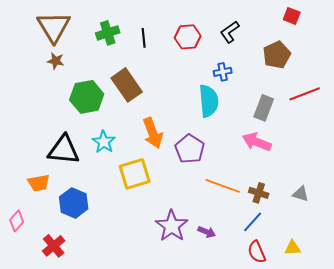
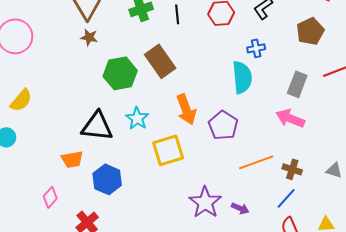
orange line: (223, 186) -> (256, 162), turned -40

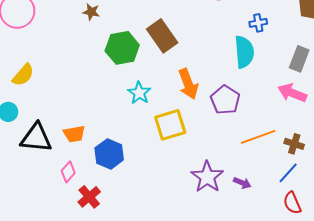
black triangle: (97, 126) -> (36, 138), moved
pink diamond: (50, 197) -> (68, 172), moved

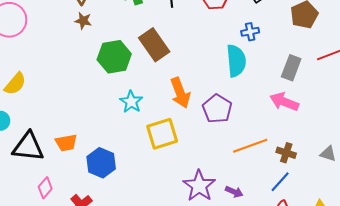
pink diamond: (68, 172) -> (45, 188), moved

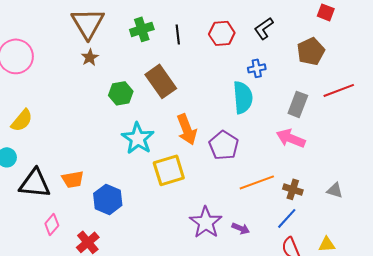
brown star: (83, 21) -> (90, 57), turned 30
green hexagon: (114, 57) -> (121, 93), size x0.7
cyan star: (131, 102) -> (138, 138), size x1.4

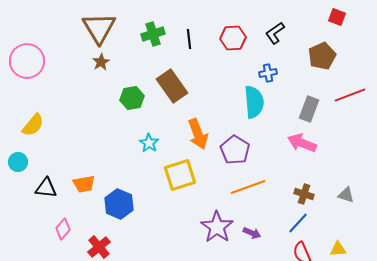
cyan star: (138, 138) -> (149, 143), size x0.6
orange line: (257, 182) -> (248, 187), moved
black triangle: (35, 183) -> (46, 188), size x0.7

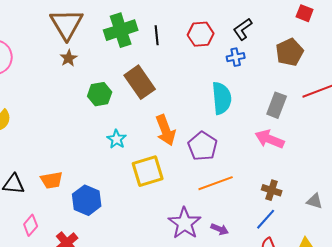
green cross: (153, 34) -> (121, 30), size x1.4
blue cross: (268, 73) -> (236, 57), moved
gray triangle: (346, 195) -> (315, 201), moved

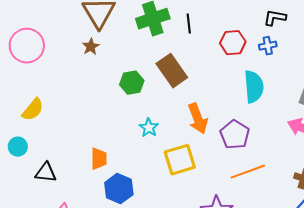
black L-shape: (243, 29) -> (275, 18), turned 45
red hexagon: (201, 34) -> (233, 43), moved
brown star: (69, 58) -> (91, 47), moved
orange trapezoid: (52, 180) -> (99, 159), moved, turned -80

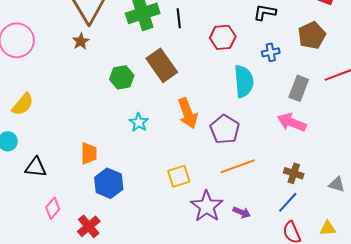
blue cross: (268, 46) -> (271, 52), moved
yellow square: (180, 160) -> (179, 176), moved, size x0.7

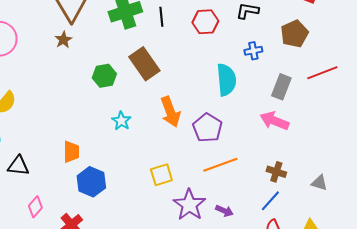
red hexagon: (223, 37) -> (205, 22), moved

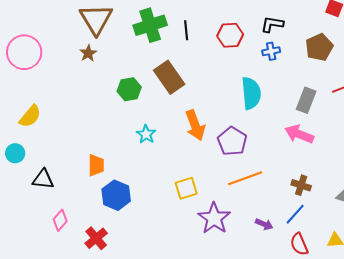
blue cross: (253, 51) -> (271, 51), moved
purple arrow: (224, 211) -> (264, 224), moved

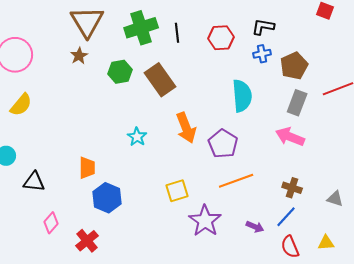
brown pentagon: (319, 47) -> (294, 66), moved
green hexagon: (129, 89) -> (120, 72), moved
yellow semicircle: (30, 116) -> (21, 105), moved

